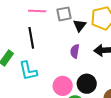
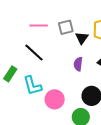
black line: (31, 38) -> (34, 53), turned -35
pink circle: (63, 86) -> (55, 99), moved

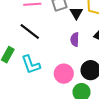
pink circle: (55, 99) -> (64, 74), moved

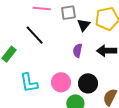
cyan L-shape: (31, 65) -> (29, 83), moved

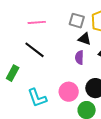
gray square: (68, 13) -> (77, 21), moved, turned 35
black triangle: (84, 25) -> (85, 39), moved, turned -40

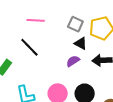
purple semicircle: (79, 57) -> (73, 61), turned 48

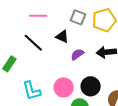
black triangle: (81, 43) -> (62, 36), moved

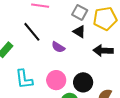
black triangle: (62, 36) -> (79, 32), moved
purple semicircle: (77, 54) -> (58, 47), moved, turned -120

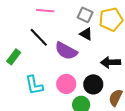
purple semicircle: (58, 47) -> (66, 51), size x1.6
black arrow: (103, 51) -> (111, 62), moved

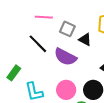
gray square: (85, 15) -> (67, 29), moved
green rectangle: (14, 57) -> (14, 73), moved

